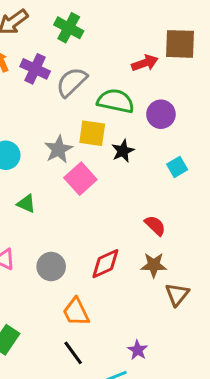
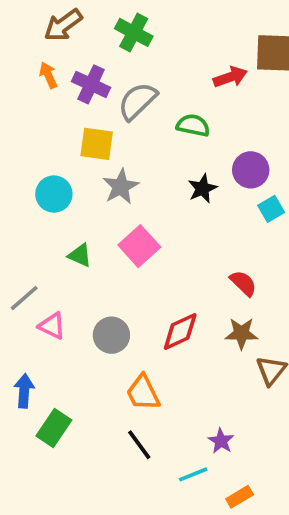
green semicircle: (116, 101) -> (193, 125), size x0.7
purple circle: (161, 114) -> (251, 170), moved
yellow square: (92, 133) -> (97, 144), moved
pink square: (80, 179) -> (139, 246), moved

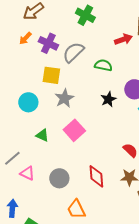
green cross: (134, 32) -> (85, 15), moved
orange arrow: (48, 75) -> (25, 38), turned -112
red diamond: (180, 331) -> (96, 176), turned -70

